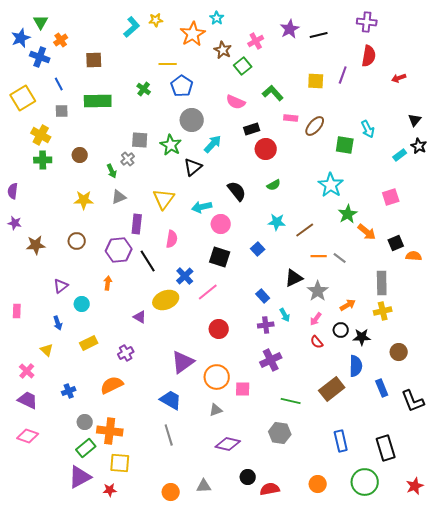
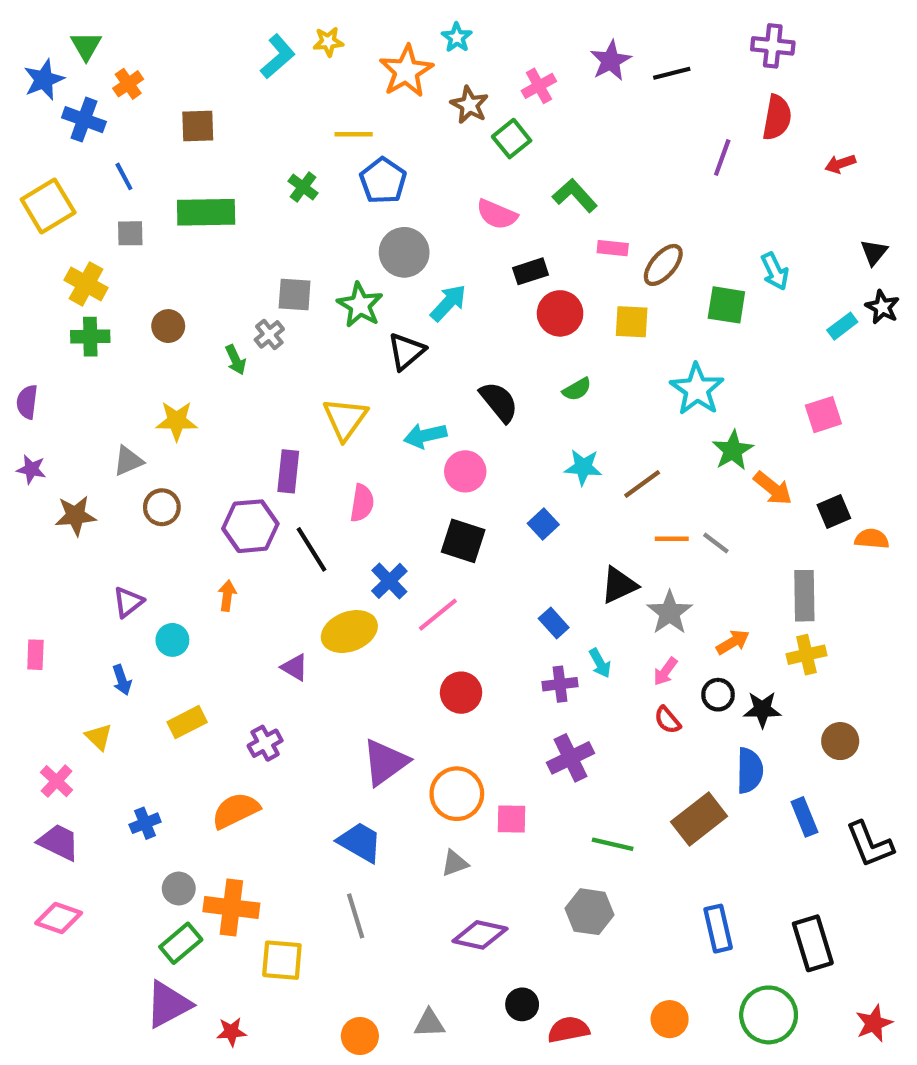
yellow square: (316, 81) -> (632, 322), moved
gray triangle: (119, 197) -> (128, 461), moved
yellow square: (120, 463) -> (282, 960), moved

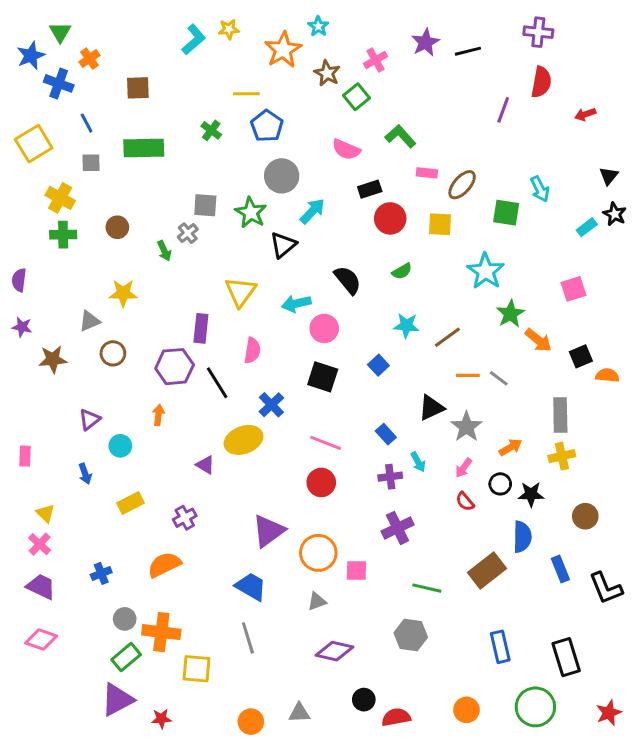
pink line: (438, 615) -> (326, 443), moved, turned 60
yellow triangle: (99, 737) -> (45, 513), moved

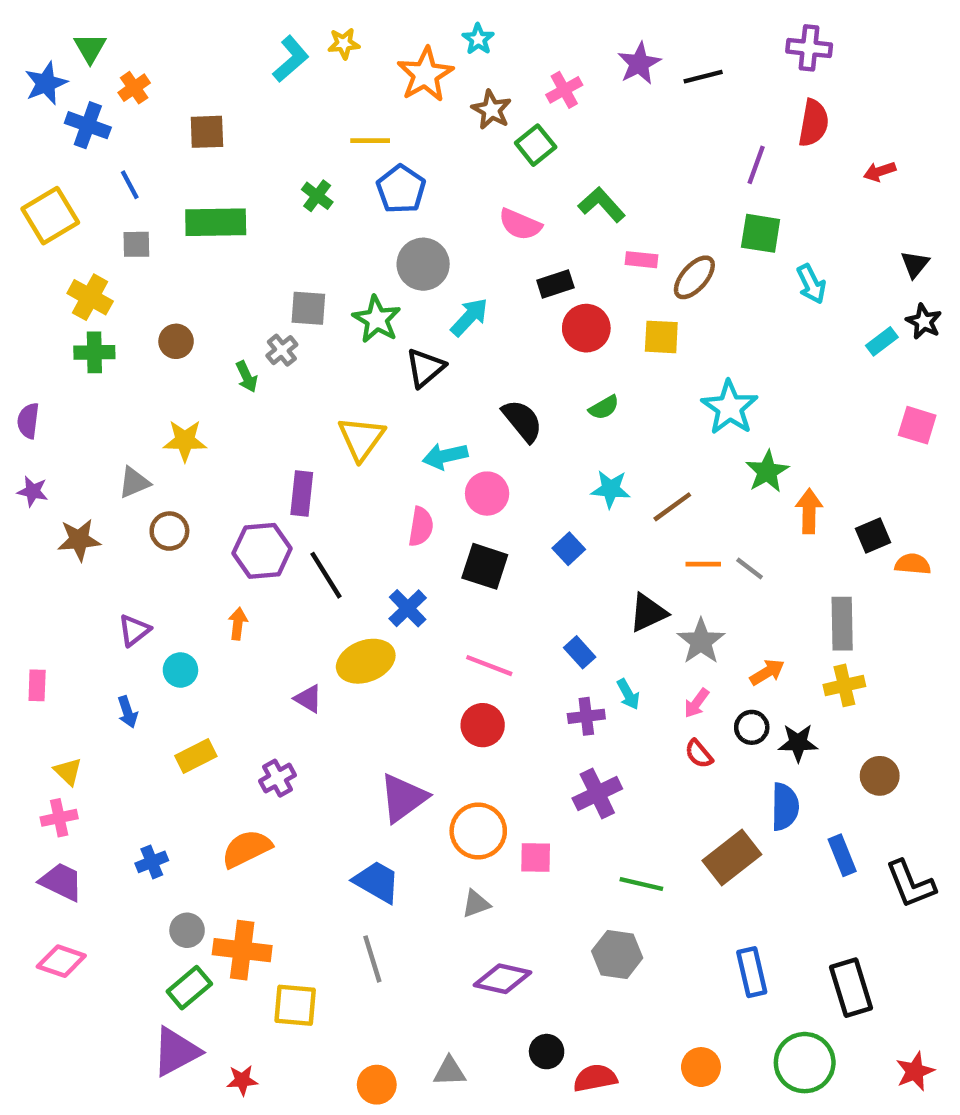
green square: (506, 213) -> (761, 233), moved
pink square: (574, 289) -> (917, 425), moved, turned 35
orange arrow: (538, 340) -> (809, 511), turned -128
pink semicircle: (252, 350) -> (421, 527), moved
pink cross: (40, 544) -> (59, 818), turned 35

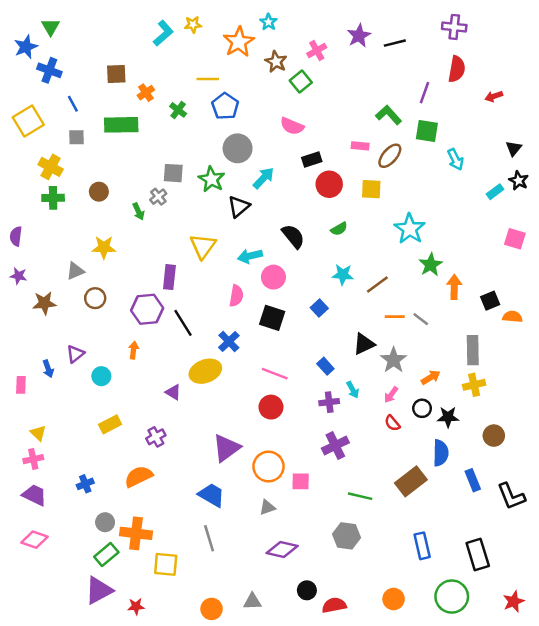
orange cross: (134, 88) -> (146, 93), moved
green L-shape: (602, 205) -> (389, 115), moved
blue arrow: (128, 712) -> (48, 369), moved

